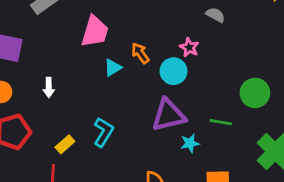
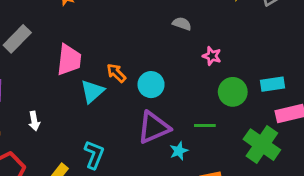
pink star: (189, 47) -> (212, 56), moved
cyan triangle: (113, 68) -> (92, 91), size x1.4

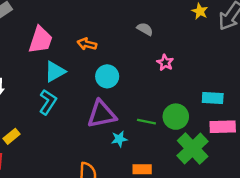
orange arrow: (116, 73) -> (87, 44), moved, turned -42
green circle: (233, 92) -> (176, 117), moved
cyan L-shape: (94, 155) -> (48, 102), moved

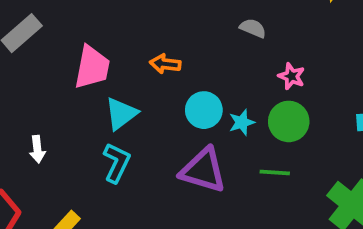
purple triangle: (102, 114) -> (203, 170), turned 36
green circle: (176, 117) -> (289, 121), moved
cyan star: (119, 139) -> (242, 122), moved

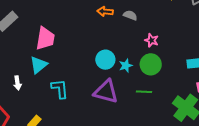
orange arrow: (165, 64) -> (105, 12), moved
cyan triangle: (121, 114) -> (39, 65), moved
cyan L-shape: (117, 163) -> (60, 89), turned -30

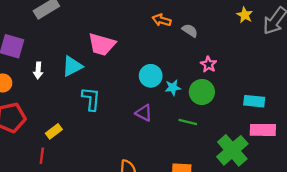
pink trapezoid: (45, 38) -> (102, 44), moved, turned 85
white arrow: (17, 83) -> (38, 70), moved
purple triangle: (106, 92) -> (144, 113), size x0.6

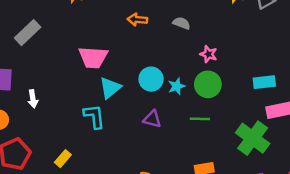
orange arrow: (162, 20) -> (137, 20), moved
cyan triangle: (72, 66) -> (110, 88), moved

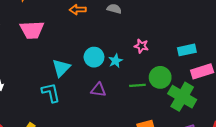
pink star: (209, 54) -> (141, 46), moved
pink trapezoid: (93, 57) -> (32, 30), moved
green circle: (208, 84) -> (160, 77), moved

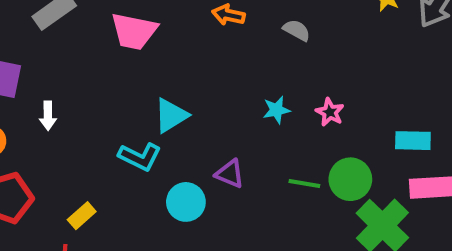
cyan circle: (94, 57) -> (186, 202), moved
cyan star: (116, 61) -> (276, 110), moved
cyan L-shape: (51, 93) -> (140, 157), turned 115

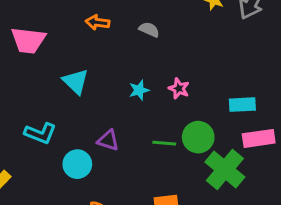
cyan triangle: (171, 116) -> (76, 81), moved, turned -40

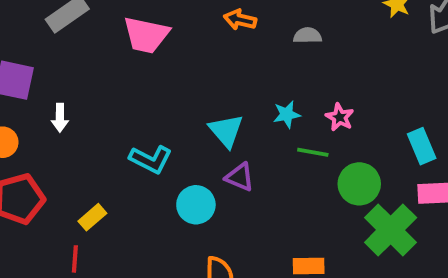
gray semicircle: (149, 30) -> (307, 36), turned -30
cyan triangle: (76, 81) -> (226, 131), moved
cyan rectangle: (242, 105) -> (422, 146), turned 65
green line: (164, 143) -> (313, 152), moved

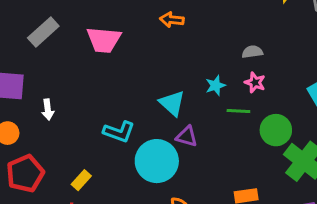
gray semicircle: (307, 36) -> (252, 52), moved
cyan circle: (196, 205) -> (157, 161), size x1.5

